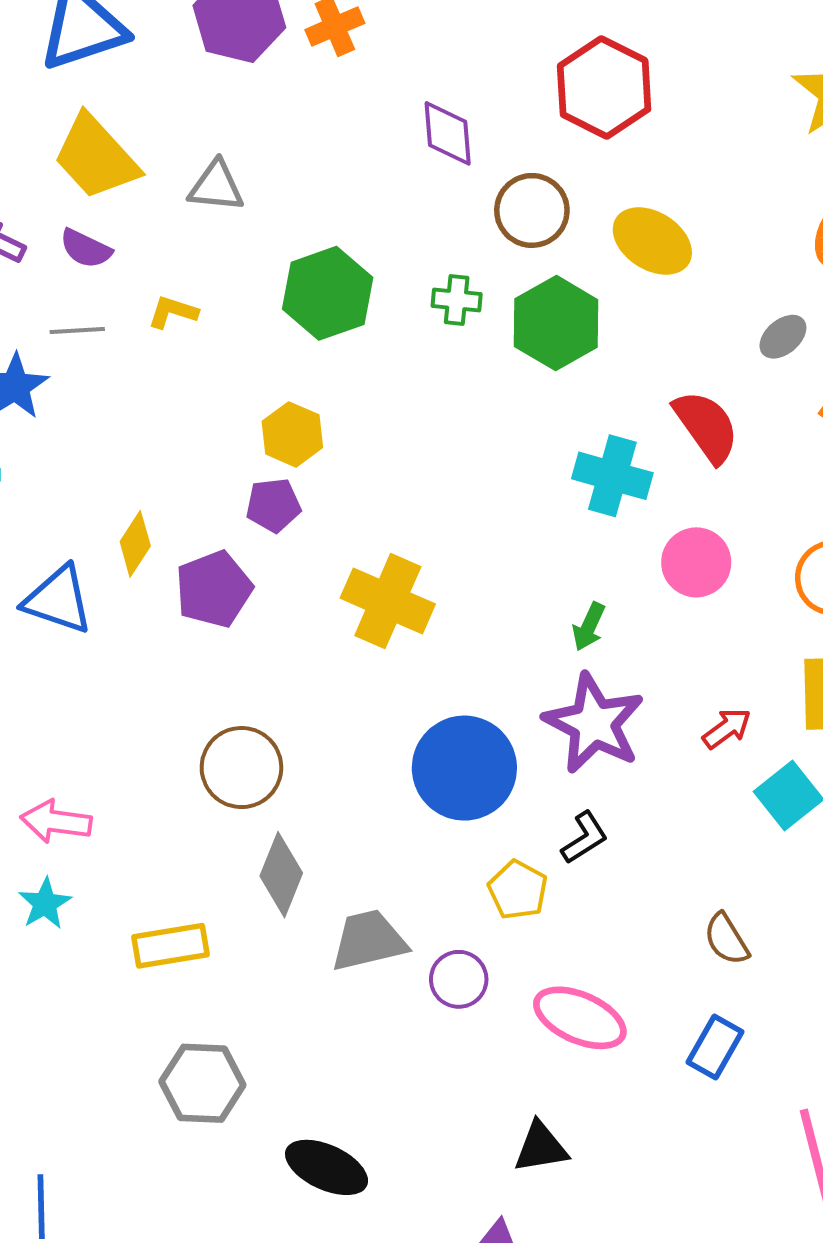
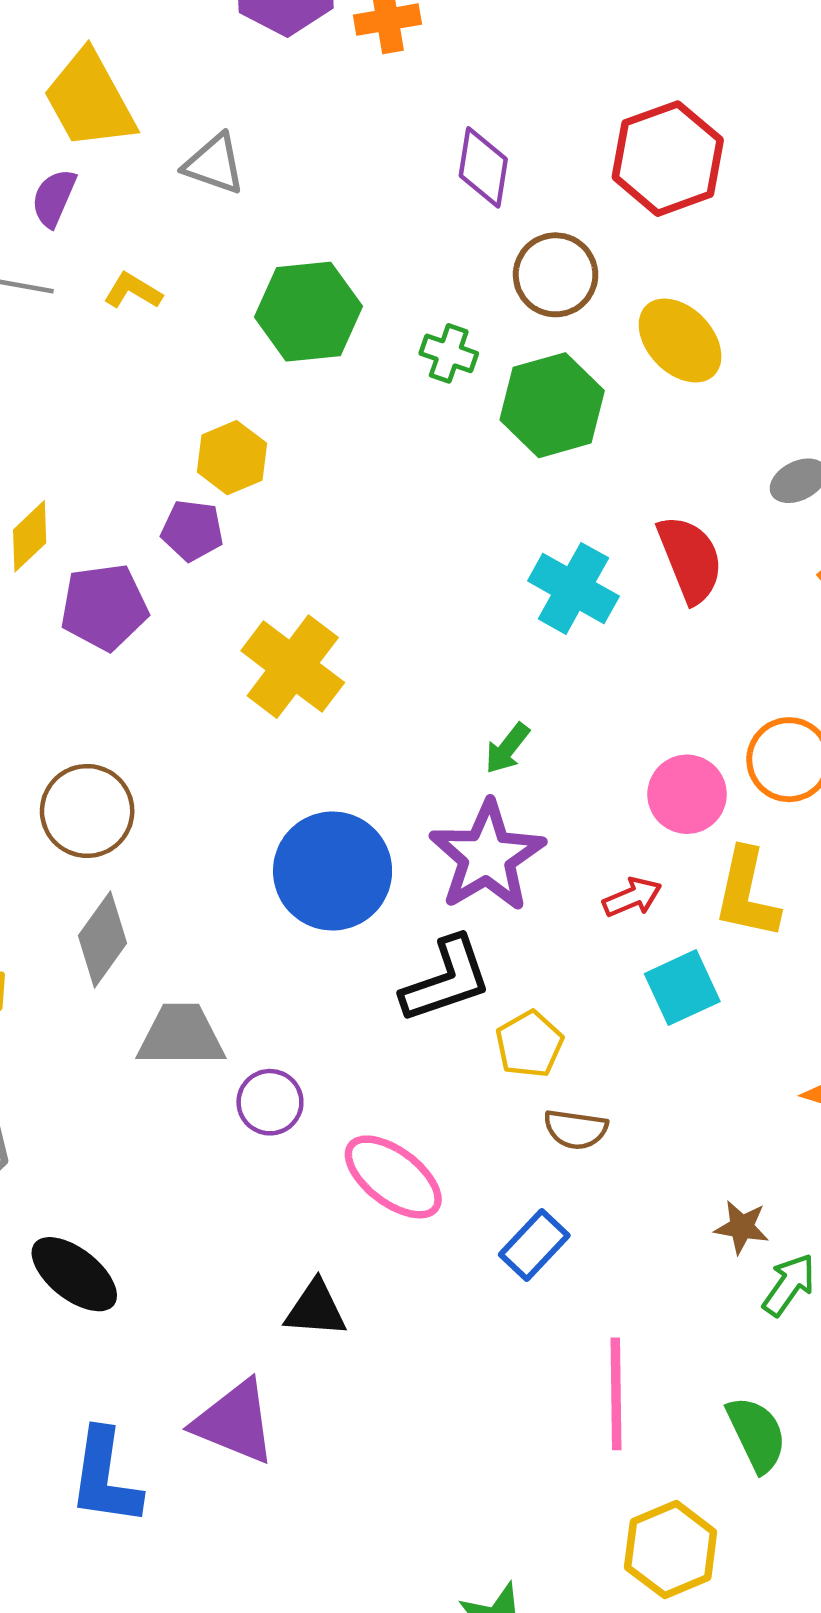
purple semicircle: (86, 249) -> (54, 198), turned 74
pink circle: (696, 562) -> (687, 794), moved
black L-shape: (584, 838) -> (446, 980), size x1.6
yellow pentagon: (518, 890) -> (529, 1044), moved
brown semicircle: (726, 939) -> (576, 1129), turned -64

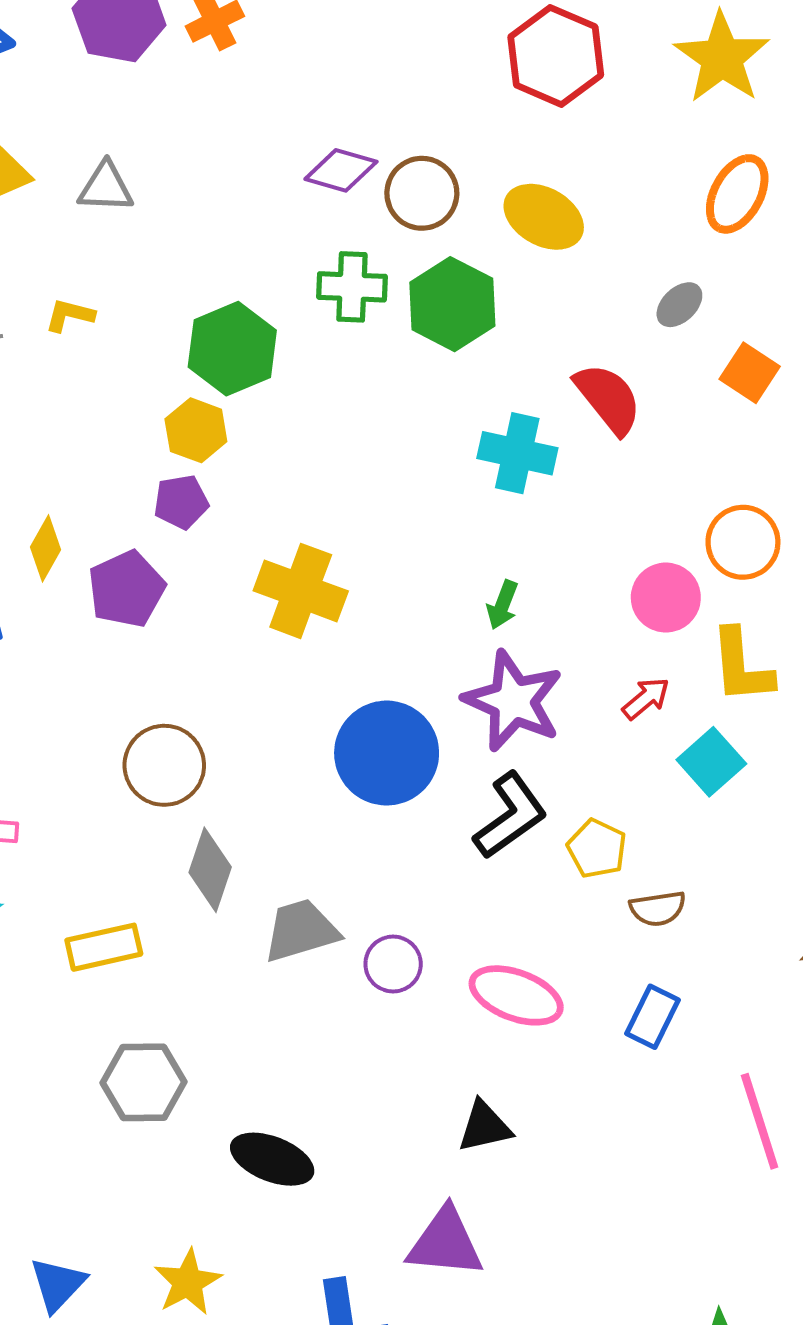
red hexagon: (668, 159) -> (556, 56), moved
purple diamond: (483, 167) -> (341, 170), moved, turned -66
green hexagon: (308, 312) -> (232, 349), moved
green cross: (449, 353) -> (352, 287), size x1.4

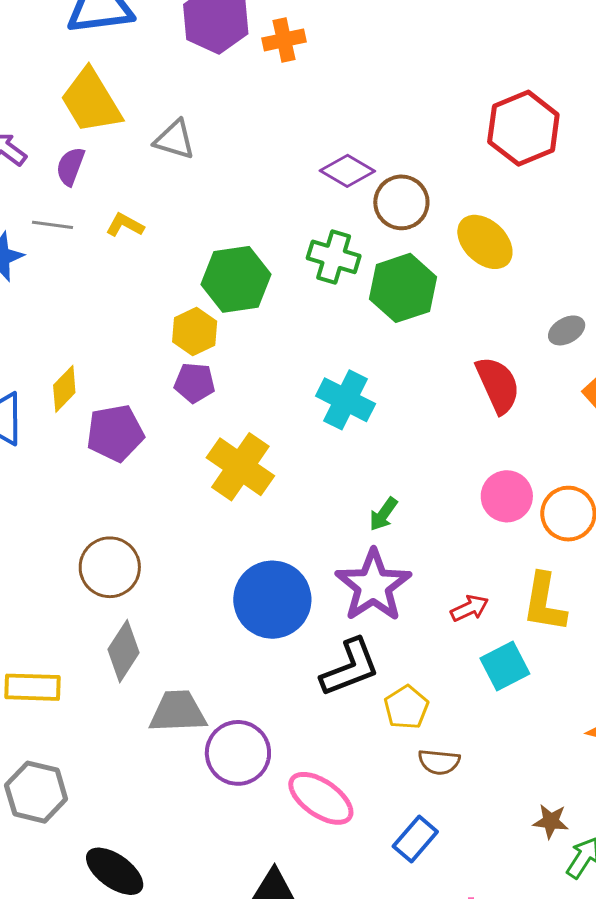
cyan cross: (517, 453) -> (346, 400), moved
purple pentagon: (181, 502) -> (195, 383), moved
pink circle: (666, 598) -> (507, 496), moved
purple circle: (393, 964) -> (238, 753), size x1.5

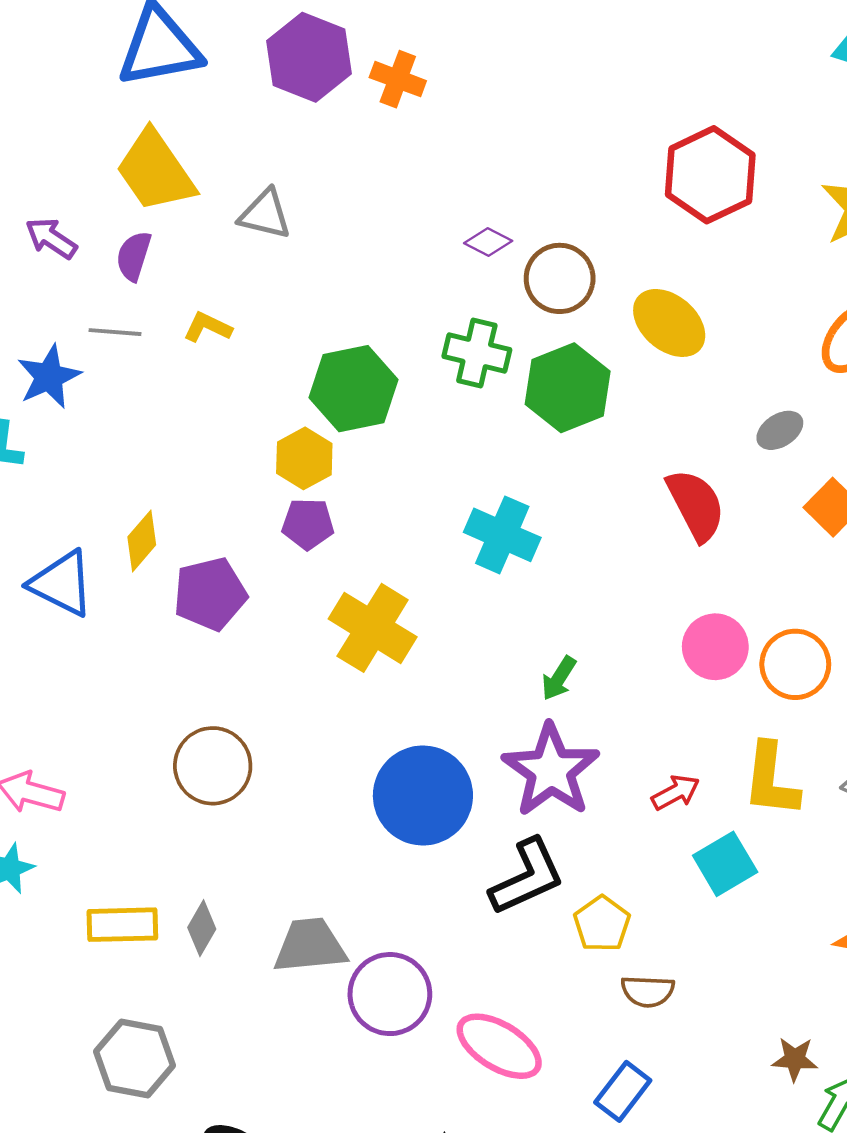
orange cross: (284, 40) -> (398, 79), turned 36
purple diamond: (347, 171) -> (488, 242), size x0.7
gray diamond: (124, 651) -> (202, 928), moved, size x0.7

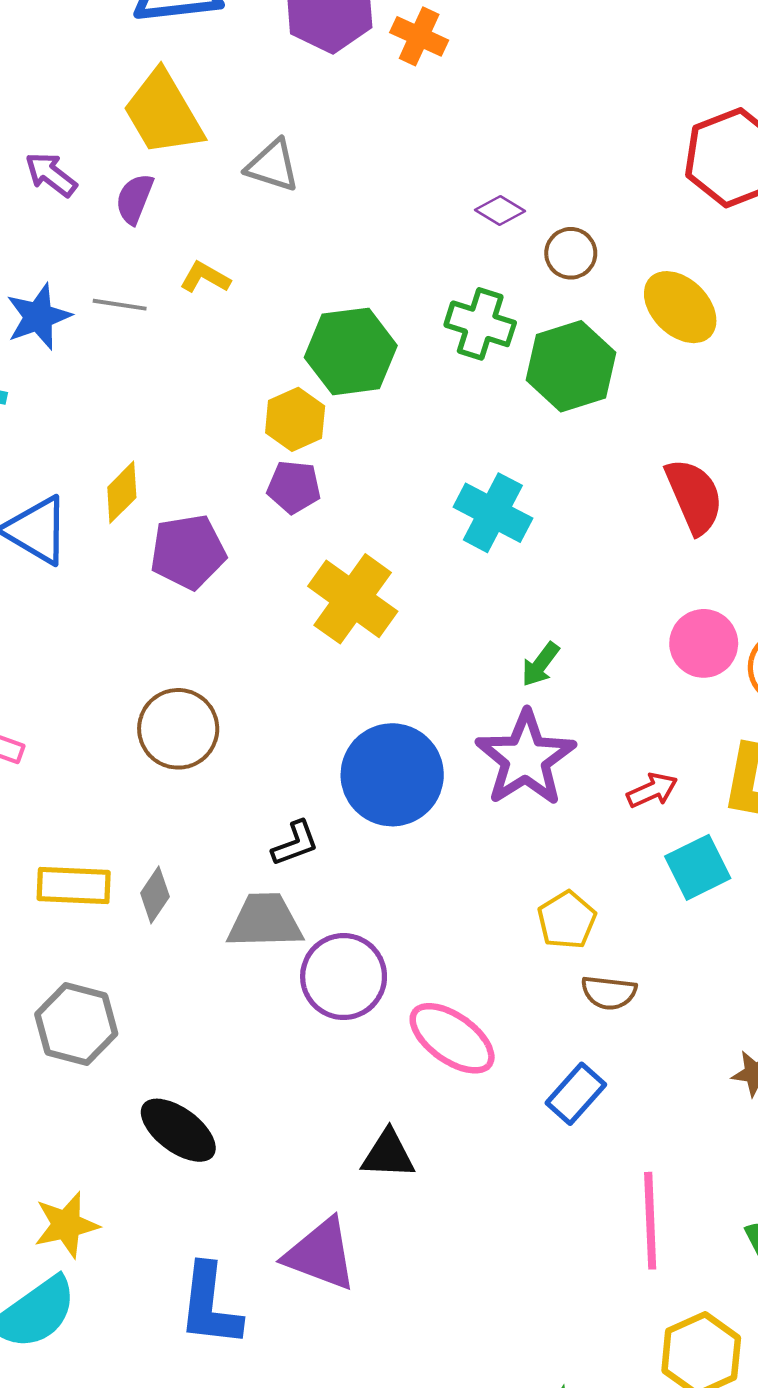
brown circle: (560, 278) -> (571, 253), size x0.7
gray line: (115, 332) -> (120, 305), moved
black L-shape: (527, 877) -> (295, 843), moved, size x0.6

